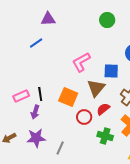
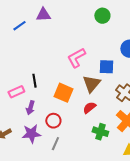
blue line: (36, 43) -> (19, 26), moved
black line: (40, 94) -> (34, 81), moved
red semicircle: (103, 109) -> (89, 108), moved
red circle: (84, 117) -> (53, 121), moved

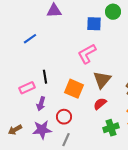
blue line: (19, 26) -> (30, 39), moved
blue square: (106, 67) -> (94, 24), moved
green cross: (100, 132) -> (111, 128), turned -35

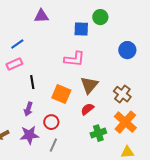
pink L-shape: (87, 54) -> (74, 59), turned -145
pink rectangle: (27, 88) -> (14, 64), moved

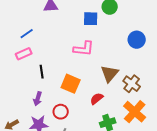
brown triangle: (89, 85) -> (110, 74), moved

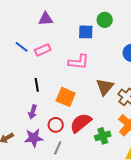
blue line: (27, 34) -> (22, 47), turned 72
pink rectangle: (24, 54) -> (43, 50), moved
red semicircle: (97, 99) -> (81, 123), moved, size x1.6

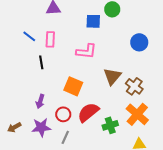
pink rectangle: (43, 50) -> (50, 39), turned -63
black line: (37, 85) -> (41, 62), moved

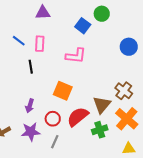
blue square: (93, 21) -> (83, 26), turned 35
brown triangle: (112, 76) -> (102, 105), moved

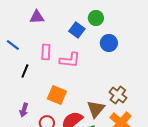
pink rectangle: (40, 44) -> (46, 52), moved
blue circle: (129, 47) -> (109, 43), moved
black line: (31, 67) -> (25, 71), turned 32

